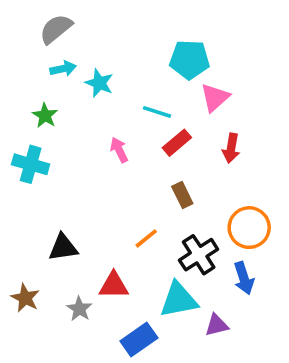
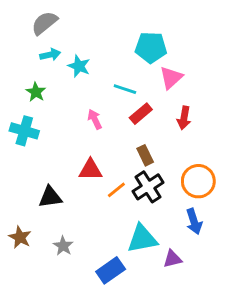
black cross: (199, 255) -> (148, 187), moved
red triangle: (114, 285) -> (90, 170), moved

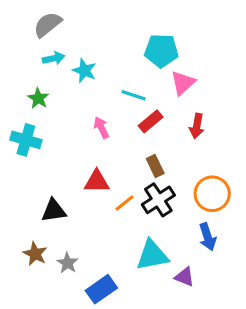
brown star: (20, 237) -> (35, 254), moved
purple triangle: (172, 259) -> (184, 277), turned 36
blue rectangle: (111, 270) -> (101, 289), moved

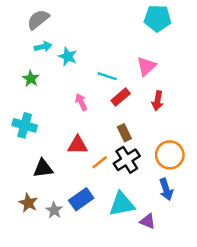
cyan pentagon: (161, 51) -> (157, 18), moved
cyan cross: (26, 140) -> (25, 125), moved
blue rectangle: (101, 289) -> (81, 199), moved

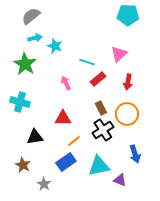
green star: (31, 79) -> (25, 64), size x1.6
orange circle: (170, 155) -> (127, 114), moved
orange line: (100, 162) -> (74, 141), moved
gray star: (54, 210) -> (44, 184), moved

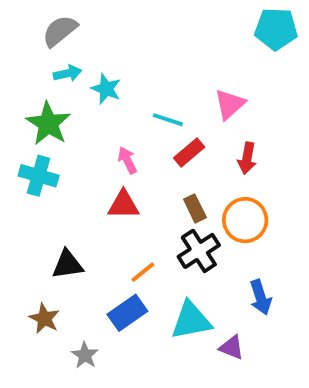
cyan pentagon: (128, 15) -> (276, 29), moved
cyan cross: (20, 102) -> (39, 176), moved
red triangle: (63, 118) -> (123, 205), moved

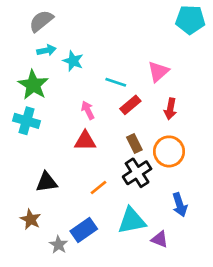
blue rectangle: (127, 313) -> (84, 230), moved

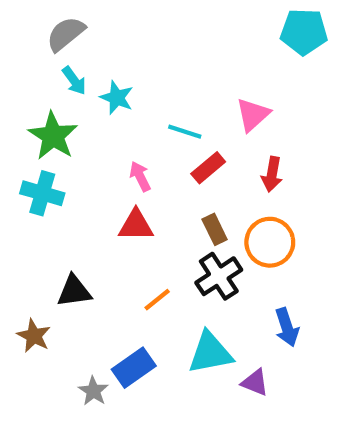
cyan arrow: (47, 50) -> (74, 81), turned 66
brown star: (31, 219) -> (34, 336), moved

